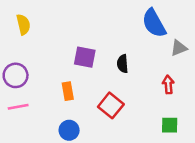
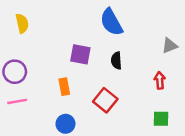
blue semicircle: (154, 23) -> (111, 22), moved

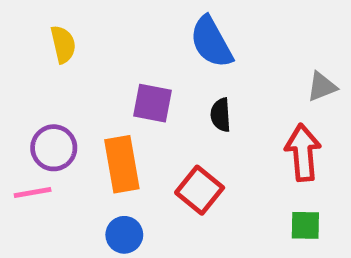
yellow semicircle: (22, 23) -> (63, 44), moved
purple circle: (15, 72) -> (54, 148), moved
red arrow: (160, 80) -> (303, 153), size x1.6
orange rectangle: (64, 87) -> (122, 164), size x1.6

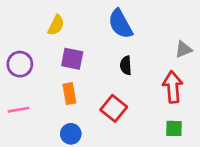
yellow semicircle: (63, 44) -> (56, 25), moved, turned 40
purple square: (153, 103) -> (72, 59), moved
purple circle: (54, 148) -> (20, 64), moved
orange rectangle: (122, 164) -> (69, 94), size x0.7

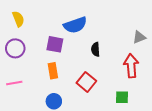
blue semicircle: (120, 24) -> (75, 25), moved, turned -80
yellow semicircle: (56, 25) -> (18, 19), moved, turned -49
green square: (174, 128) -> (122, 97), moved

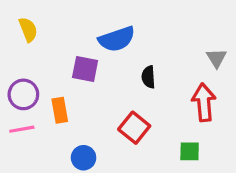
gray triangle: (139, 37) -> (216, 58), turned -40
purple circle: (15, 48) -> (23, 94), moved
orange rectangle: (53, 71) -> (60, 110), moved

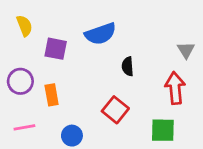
purple square: (85, 69) -> (56, 49), moved
pink line: (22, 129) -> (24, 127), moved
green square: (190, 151) -> (163, 130), size x1.4

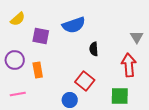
yellow semicircle: (24, 26) -> (18, 19), turned 70
blue circle: (72, 136) -> (70, 100), moved

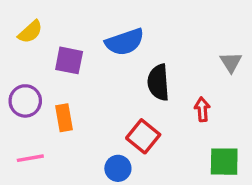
black semicircle: (94, 49) -> (158, 82), size x1.5
red arrow: (129, 65) -> (202, 109), moved, size x0.6
green square: (120, 96) -> (224, 162), moved

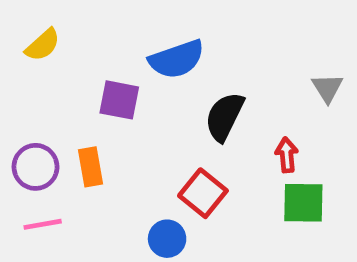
purple square: (69, 60) -> (119, 100), moved
black semicircle: (158, 82) -> (224, 117), turned 30
purple circle: (25, 101) -> (36, 167), moved
green square: (224, 162) -> (303, 203), moved

